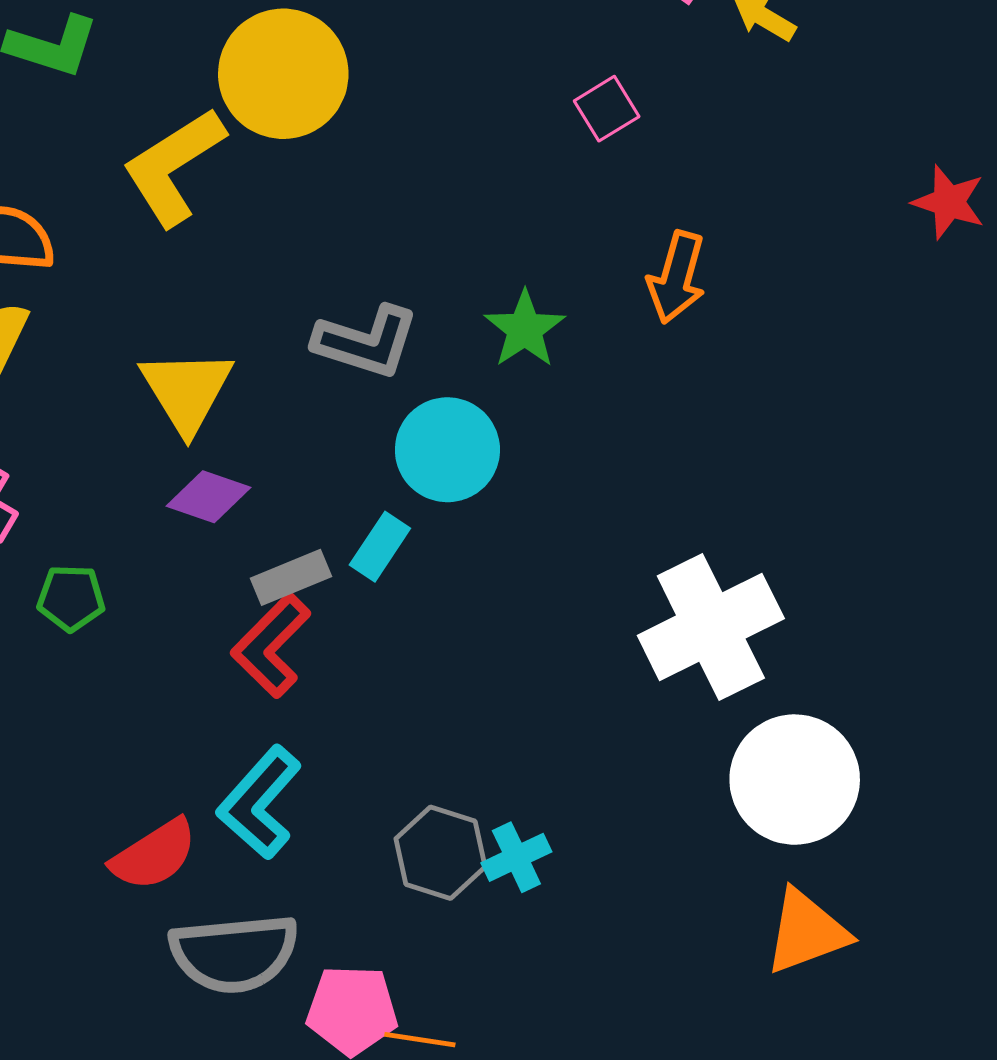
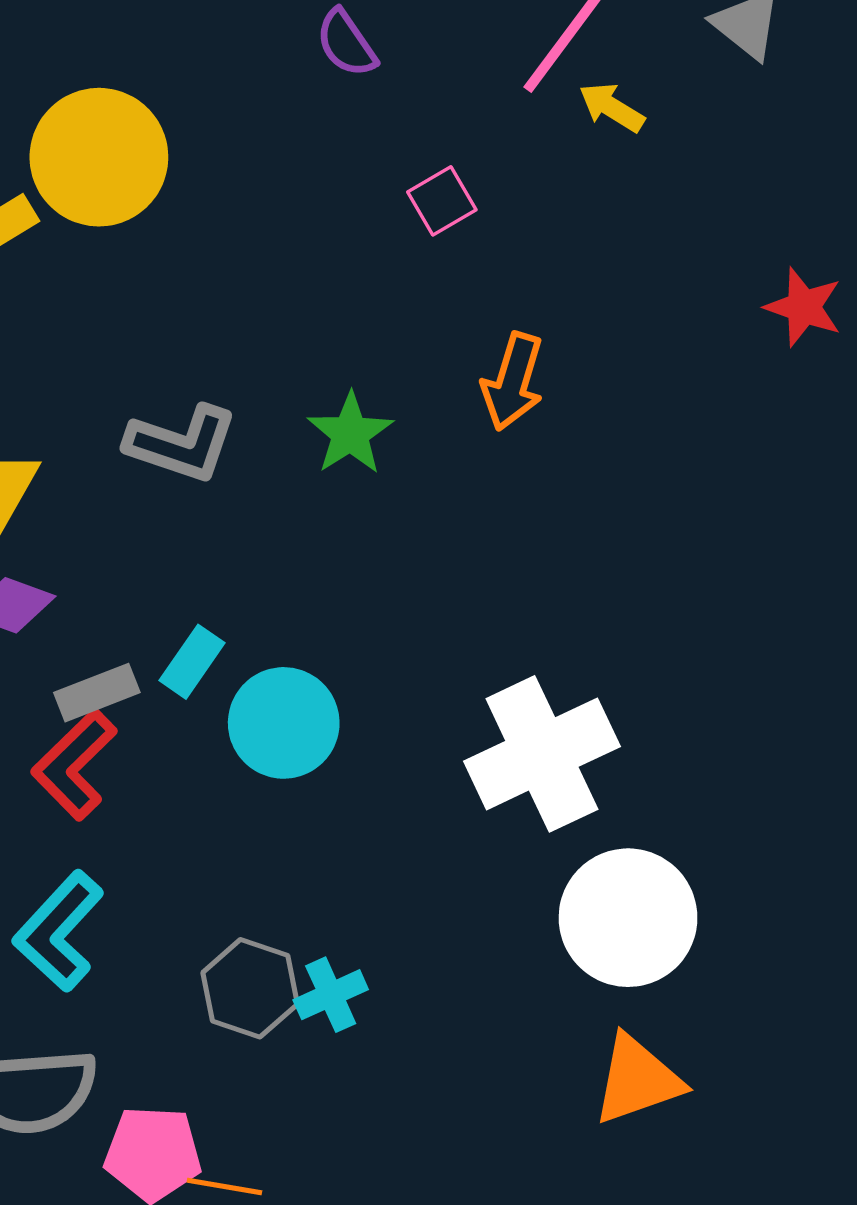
cyan circle: (447, 450) -> (284, 723), moved

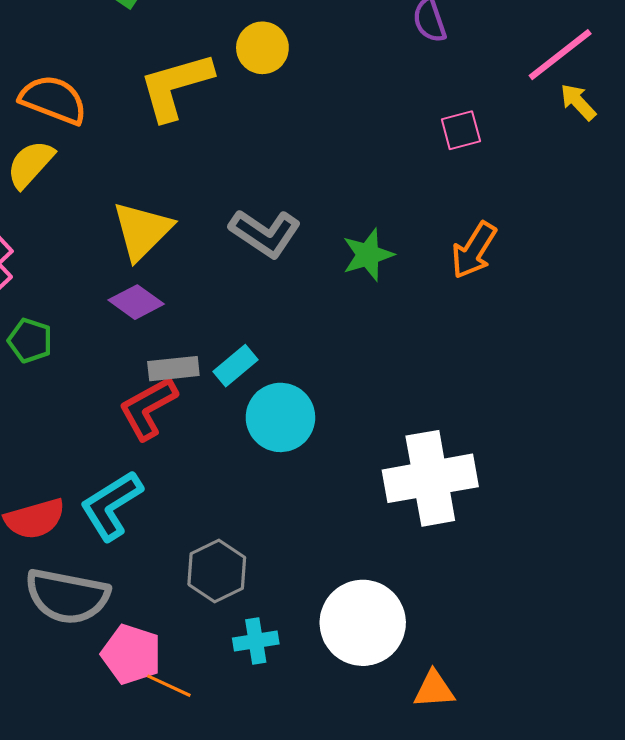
yellow circle: (99, 157) -> (262, 48), size x0.6
white circle: (628, 918) -> (363, 623), moved
cyan cross: (331, 995) -> (256, 641), moved
orange triangle: (637, 1080) -> (434, 689), size x0.7

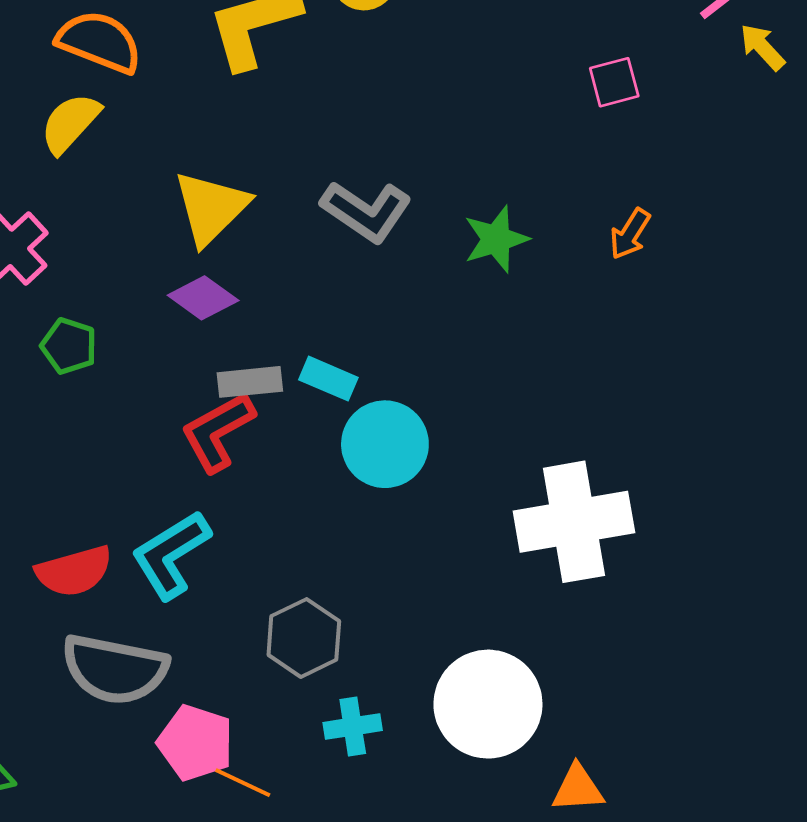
orange arrow: (474, 250) -> (630, 234), size x0.7
cyan rectangle: (236, 366) -> (328, 379), turned 63

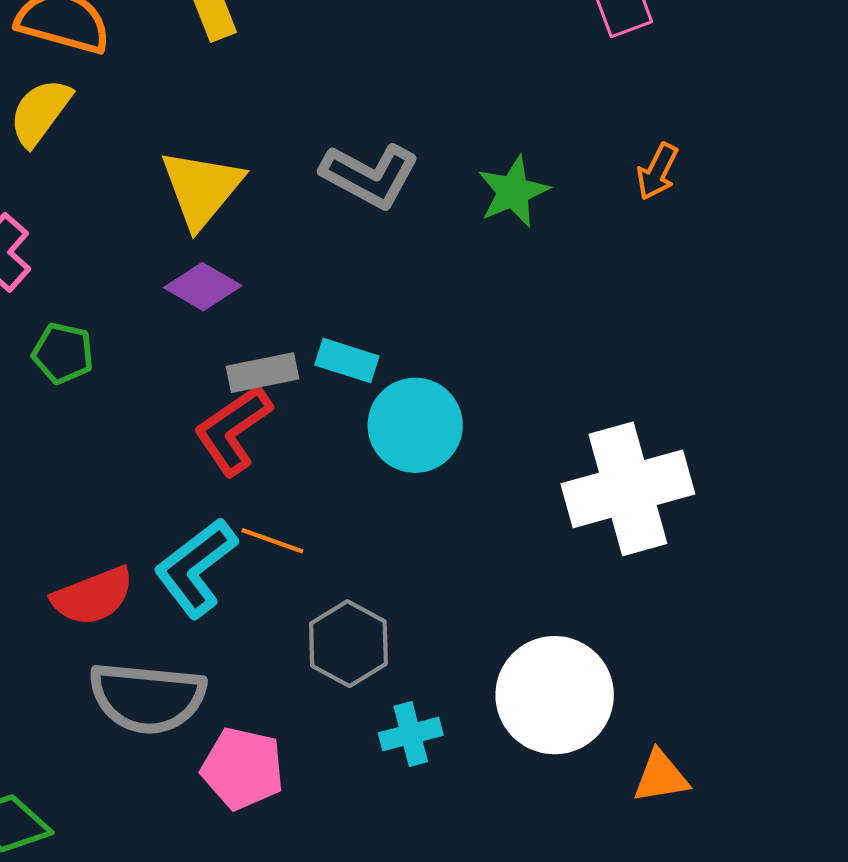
orange line: (243, 783) -> (272, 541), moved

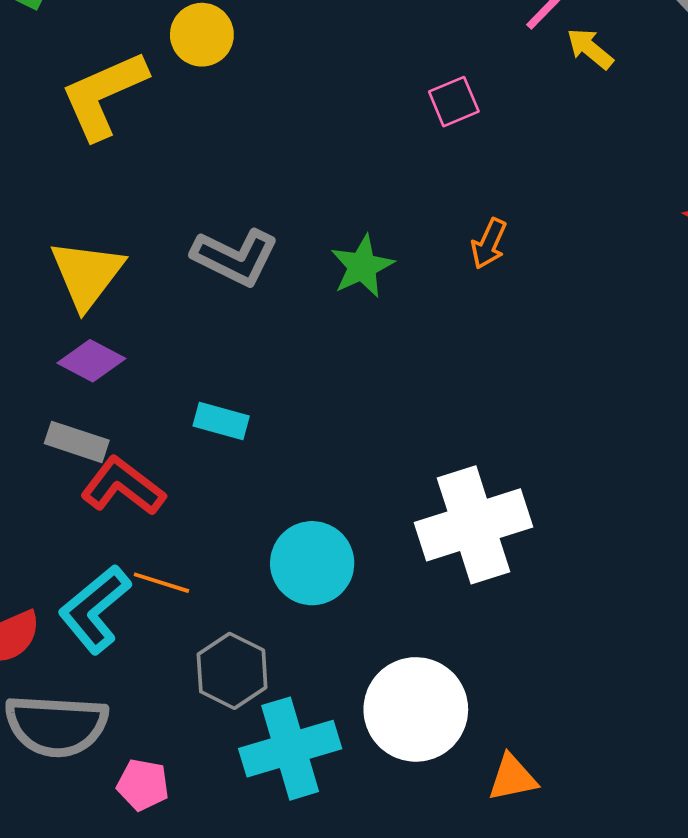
gray rectangle: (262, 373) -> (77, 442), moved, turned 32
cyan circle: (415, 425) -> (312, 563), moved
red L-shape: (233, 430) -> (123, 486), turned 74
cyan cross: (411, 734) -> (290, 749), size x1.8
pink pentagon: (243, 768) -> (143, 785), size x0.7

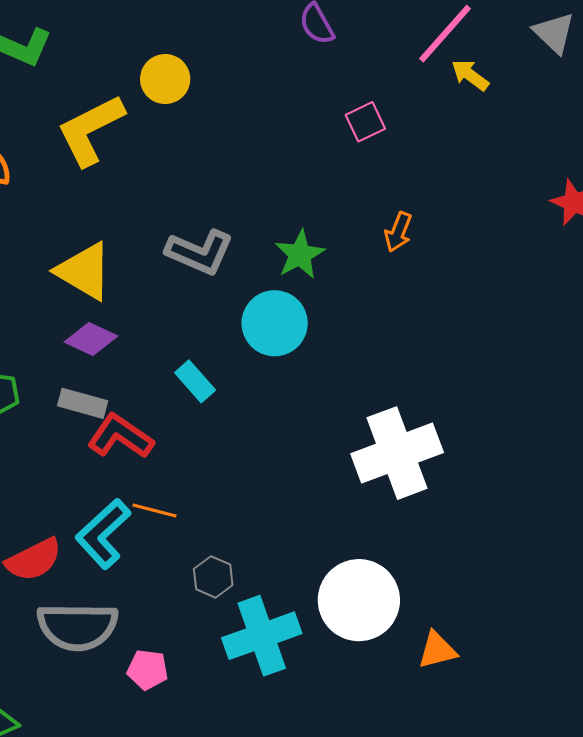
yellow triangle: (87, 274) -> (84, 271), turned -34
cyan rectangle: (221, 421) -> (195, 381), turned 36
cyan circle: (312, 563) -> (275, 323), moved
gray hexagon: (232, 671) -> (213, 577), size x0.7

